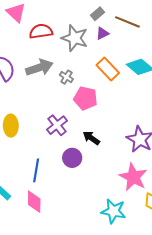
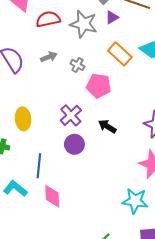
gray arrow: (39, 68) -> (49, 57), size x0.6
purple circle: (72, 158) -> (74, 144), moved
blue line: (36, 170) -> (39, 166), moved

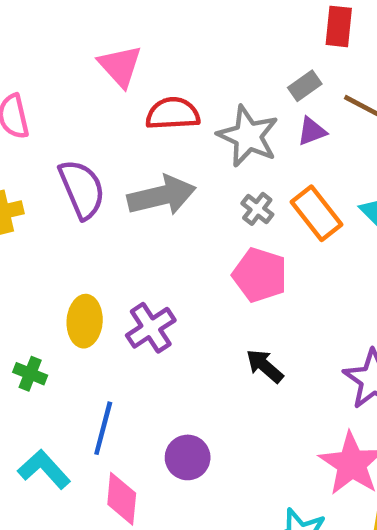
gray arrow: (49, 57) -> (162, 196), size x1.8
gray cross: (77, 65) -> (257, 209), moved
purple cross: (71, 115) -> (151, 328), moved
purple circle: (74, 144) -> (188, 457), moved

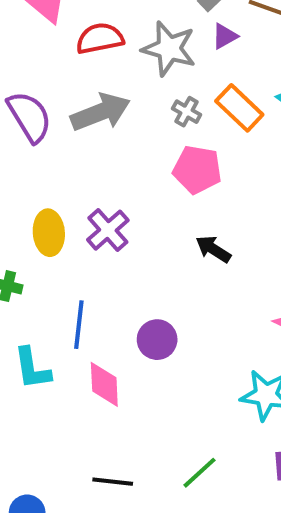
cyan L-shape: (44, 469) -> (32, 369), turned -138

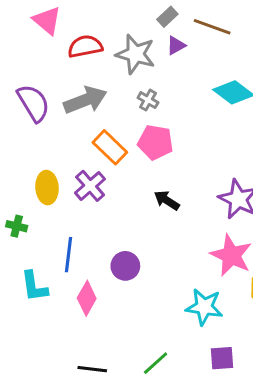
orange rectangle: (239, 108) -> (110, 147), moved
pink diamond: (104, 384) -> (87, 298), turned 32

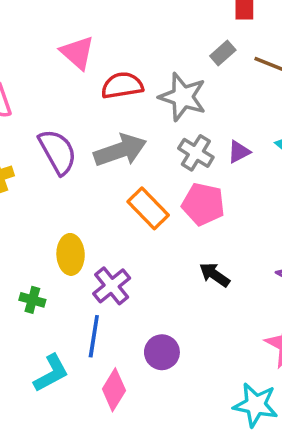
purple triangle: (176, 45) -> (239, 152), moved
gray cross: (148, 100) -> (196, 153), size x1.4
purple cross: (90, 186) -> (112, 286), moved
cyan L-shape: (34, 286) -> (51, 373), turned -112

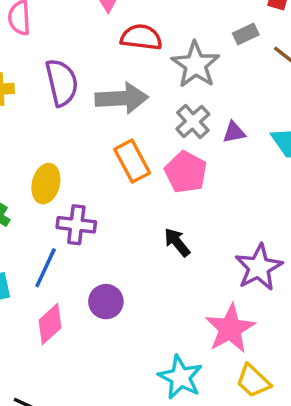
purple cross: (112, 286) -> (76, 225), turned 30

